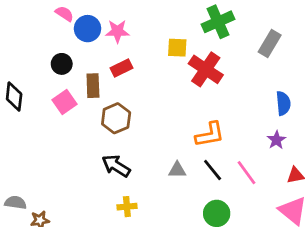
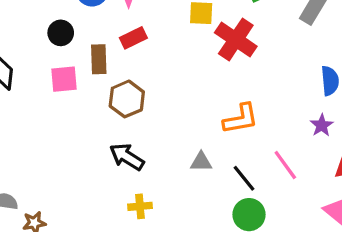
pink square: (64, 102) -> (64, 79), turned 30
black line: (213, 170) -> (244, 178), moved

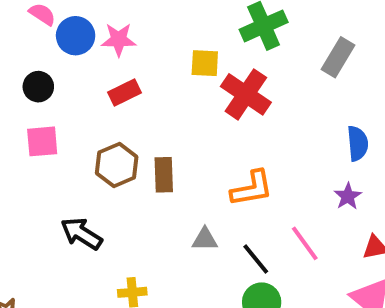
brown rectangle: (99, 59) -> (164, 175), moved
black arrow: (127, 157) -> (81, 234), moved

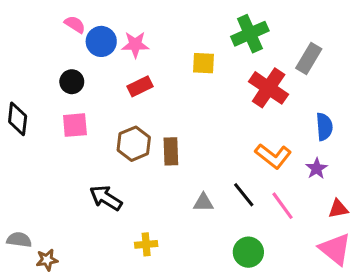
red cross: (246, 94) -> (269, 88), moved
orange L-shape: (252, 188) -> (273, 156), moved, turned 48
black line: (256, 259) -> (244, 195), moved

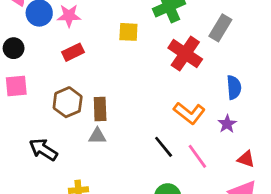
gray triangle: (203, 203) -> (97, 136), moved
red triangle: (338, 209) -> (246, 159), turned 30

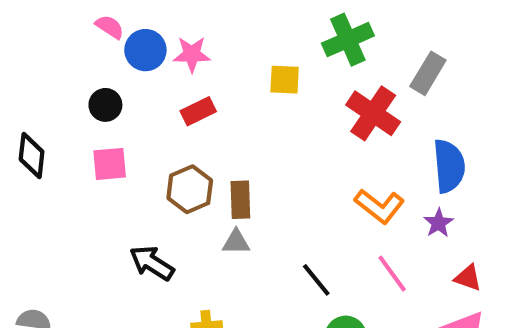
blue semicircle: (234, 87) -> (449, 166), size x1.4
black line: (164, 147) -> (316, 280), moved

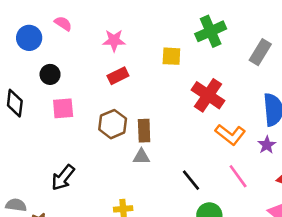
blue circle: (145, 50) -> (29, 38), moved
black circle: (105, 105) -> (50, 74), moved
red cross: (373, 113) -> (208, 95), moved
black arrow: (152, 263) -> (63, 178), moved, turned -84

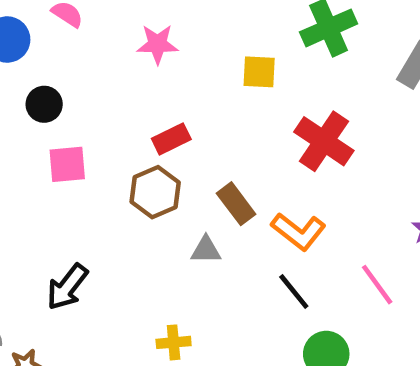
red rectangle: (118, 76) -> (171, 139), moved
brown rectangle: (144, 131) -> (236, 204), moved, turned -35
orange L-shape: (230, 134) -> (298, 231), moved

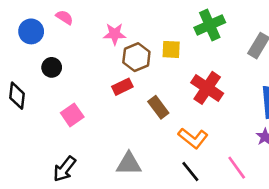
pink square: (67, 164) -> (72, 115), moved, turned -30
brown hexagon: (155, 192) -> (136, 57), moved
brown rectangle: (236, 204) -> (158, 107), moved
gray triangle: (206, 250) -> (129, 164), moved, size x1.5

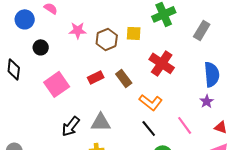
pink star: (115, 34) -> (78, 30), moved
red rectangle: (122, 87) -> (96, 77), moved
pink square: (72, 115) -> (57, 84), size x1.4
black arrow: (65, 169) -> (71, 126), moved

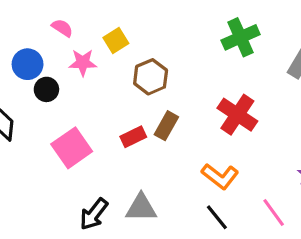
blue circle: (25, 19) -> (28, 64), moved
pink star: (78, 30) -> (83, 63), moved
yellow square: (134, 33) -> (116, 41), moved, turned -35
brown rectangle: (124, 78) -> (166, 126), moved, turned 66

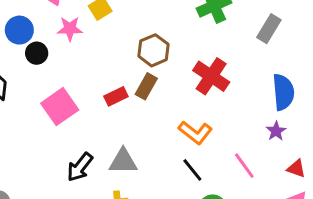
brown hexagon: (151, 77) -> (153, 50), moved

